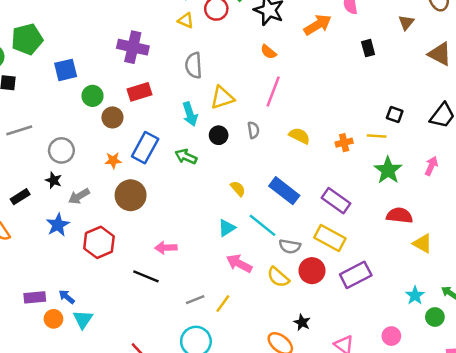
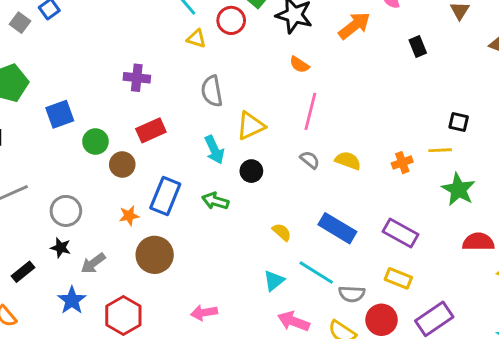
purple cross: (133, 47) -> (137, 78), size x0.7
gray semicircle: (253, 130) -> (310, 160), moved, turned -35
yellow rectangle: (330, 238) -> (398, 278), size x0.7

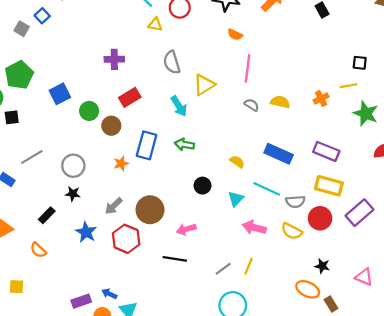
black circle: (251, 171) -> (202, 186), moved
brown circle: (155, 255) -> (150, 210), moved
gray arrow: (93, 263) -> (114, 206), moved
yellow rectangle: (398, 278) -> (329, 186), size x1.4

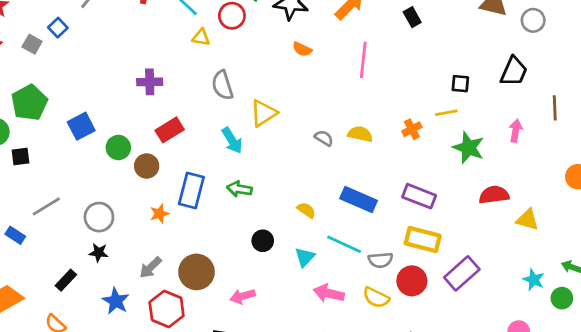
pink line: (248, 69) -> (363, 60), moved

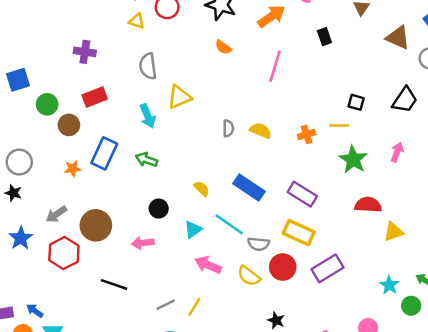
gray semicircle: (324, 138) -> (228, 128), turned 49
yellow triangle: (527, 220) -> (393, 232), turned -45
pink arrow: (243, 296) -> (143, 243), moved

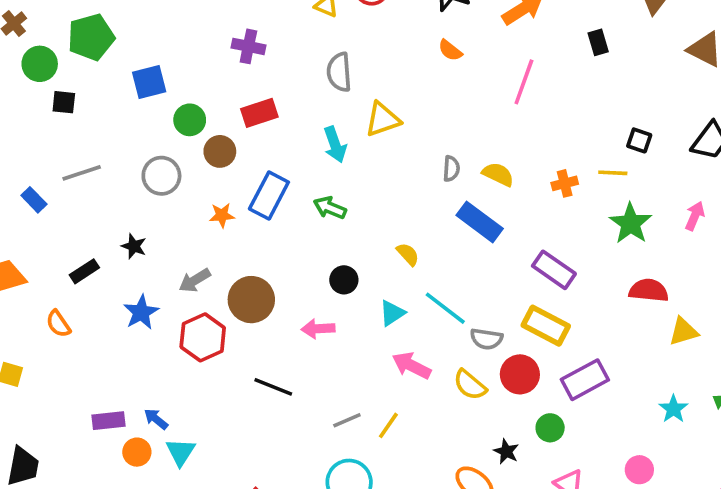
gray circle: (19, 162) -> (161, 176), moved
blue rectangle: (249, 188) -> (480, 222), moved
green circle: (411, 306) -> (550, 428), moved

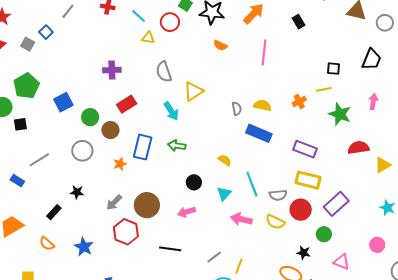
cyan line: (445, 308) -> (252, 184), turned 45
blue star: (141, 312) -> (84, 247), moved
yellow line: (388, 425) -> (239, 266), moved

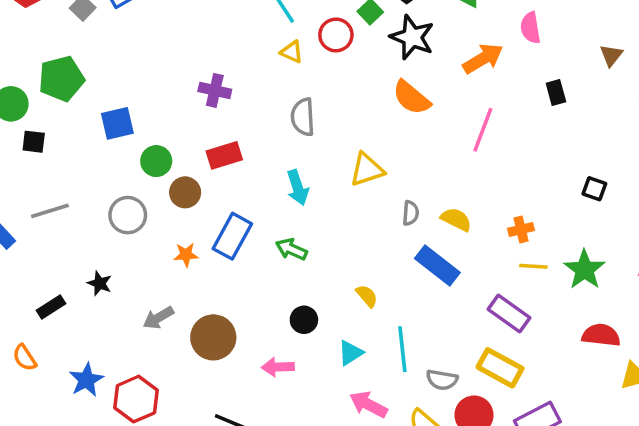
orange semicircle: (220, 45) -> (411, 98), size x1.6
yellow line: (324, 89) -> (533, 266), moved
yellow triangle: (193, 91) -> (367, 170), moved
red hexagon: (126, 232) -> (136, 399), moved

